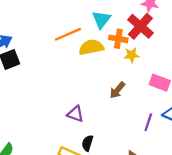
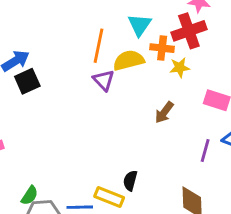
red cross: (140, 26) -> (189, 31), turned 32
orange line: (68, 34) -> (99, 46), turned -52
purple triangle: (75, 114) -> (104, 80), moved, turned 30

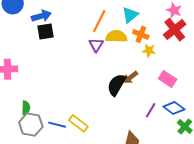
red cross: (189, 31) -> (175, 30), moved, turned -35
black semicircle: (130, 181) -> (116, 85), moved, size x1.6
green semicircle: (30, 195) -> (26, 108), turned -48

